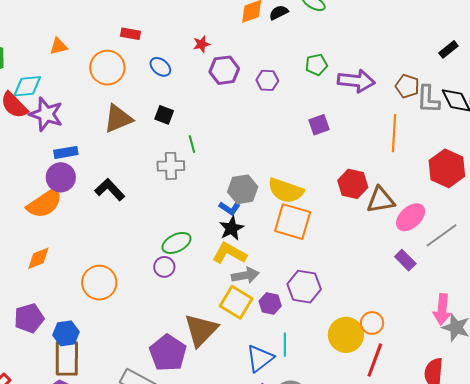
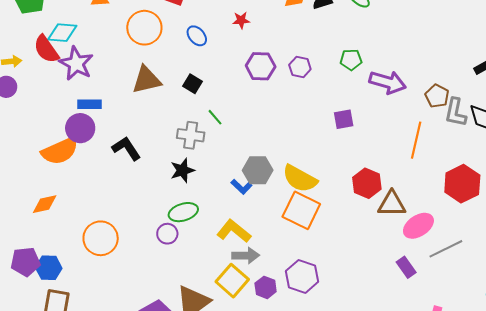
purple hexagon: (224, 70) -> (261, 66), moved
green line: (192, 144) -> (215, 117), turned -36
black star: (232, 228) -> (182, 170), moved
blue hexagon: (66, 333) -> (49, 268), moved

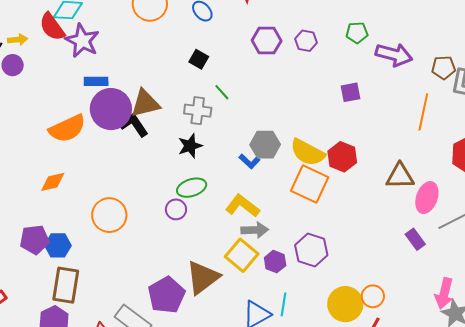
brown triangle: (146, 80) -> (145, 103), moved
brown pentagon: (437, 96) -> (443, 68), turned -30
purple circle: (80, 128) -> (111, 109), moved, size x1.4
red hexagon: (367, 183) -> (342, 157), moved
pink ellipse: (418, 226) -> (427, 198), turned -36

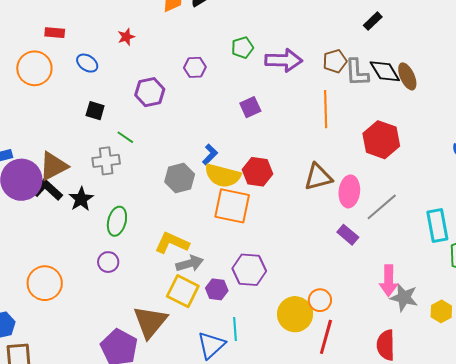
purple hexagon: (267, 41) -> (150, 92), moved
black star: (190, 146) -> (81, 199), moved
blue L-shape: (249, 161) -> (210, 155), moved, turned -75
green ellipse: (192, 188) -> (117, 221), moved, turned -44

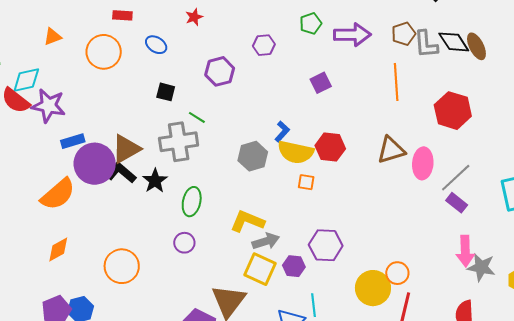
gray cross: (106, 161) -> (179, 142), size x1.4
orange square: (232, 206) -> (306, 182), size x0.5
purple rectangle: (348, 235) -> (457, 203), moved

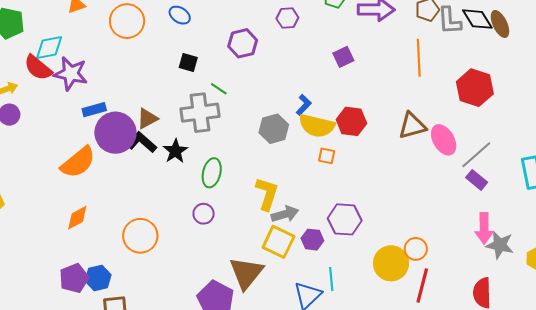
brown triangle: (126, 149) -> (147, 119), size x0.7
pink ellipse: (423, 163) -> (444, 140), turned -36
yellow L-shape: (247, 221) -> (267, 194), turned 84

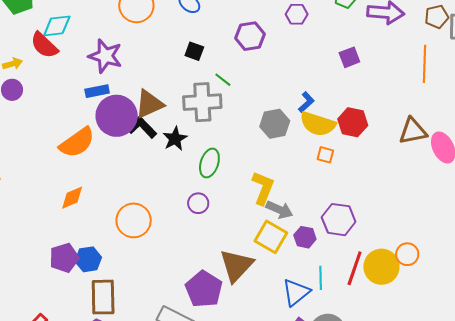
purple star: (71, 74) -> (105, 56), moved
brown triangle: (147, 119) -> (149, 104), size x1.4
gray arrow: (285, 214) -> (279, 210), turned 36
red line: (422, 285) -> (355, 268), moved

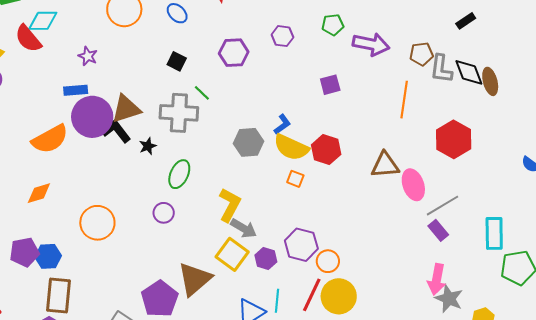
purple star: (105, 56) -> (88, 56), size x0.6
black star: (175, 139) -> (148, 146), size x0.7
orange circle: (407, 254) -> (328, 261), moved

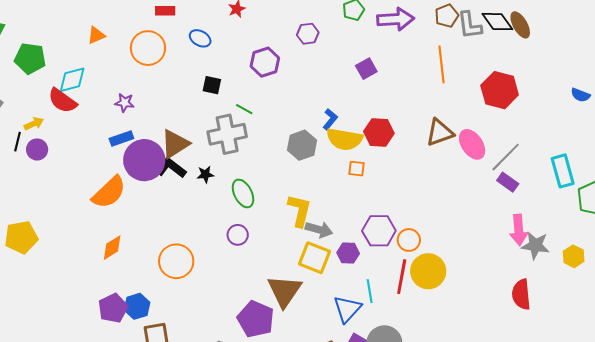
black star: (148, 146) -> (205, 174), turned 30
green ellipse: (179, 174) -> (243, 193), turned -36

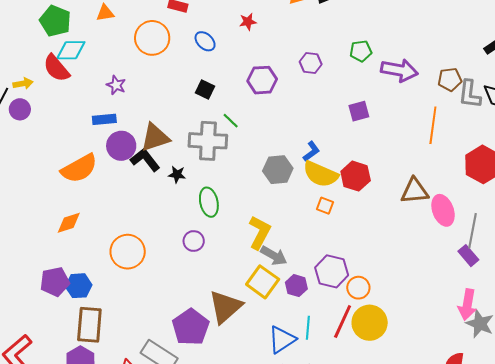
green pentagon: (30, 58) -> (55, 21), moved
gray line: (506, 157) -> (472, 231), turned -48
purple circle: (144, 160) -> (121, 146), size x0.7

